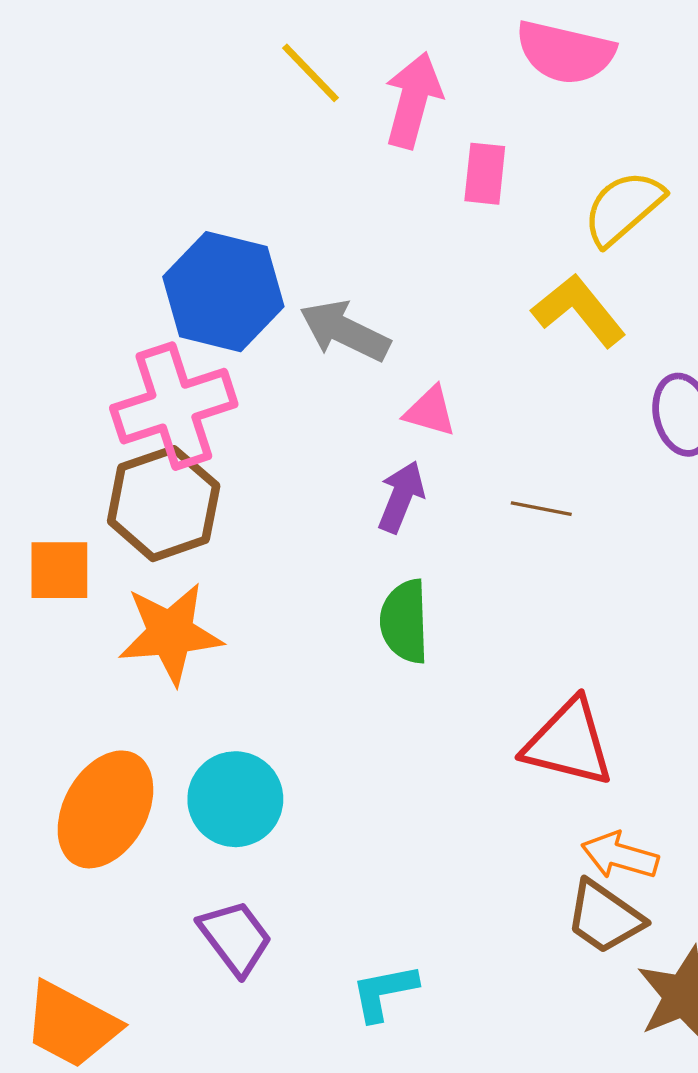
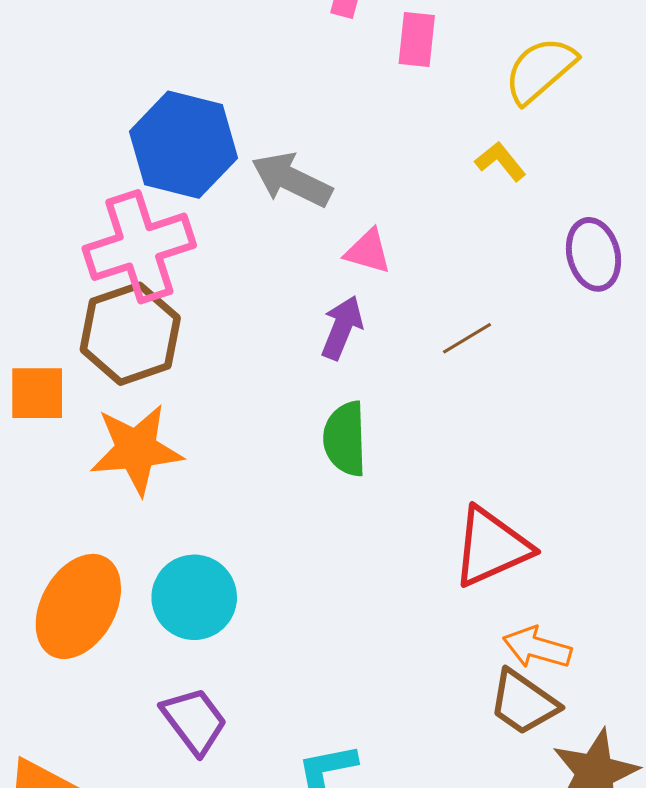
yellow L-shape: (579, 310) -> (501, 161), size x0.6
brown line: (541, 509) -> (467, 338), turned -42
red triangle: (569, 743) -> (491, 547), turned -38

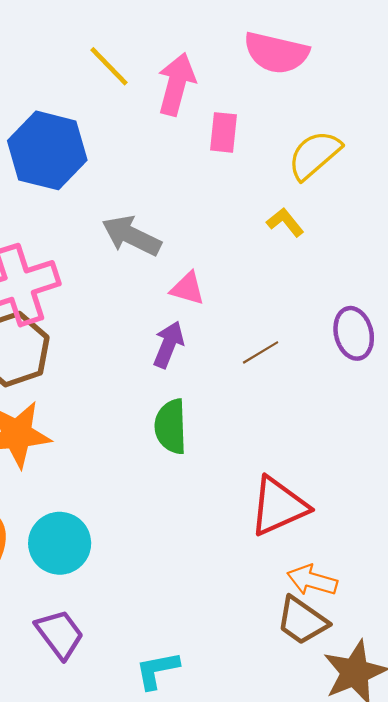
blue hexagon: (184, 145) -> (47, 150), moved
purple ellipse: (593, 254) -> (354, 333), moved

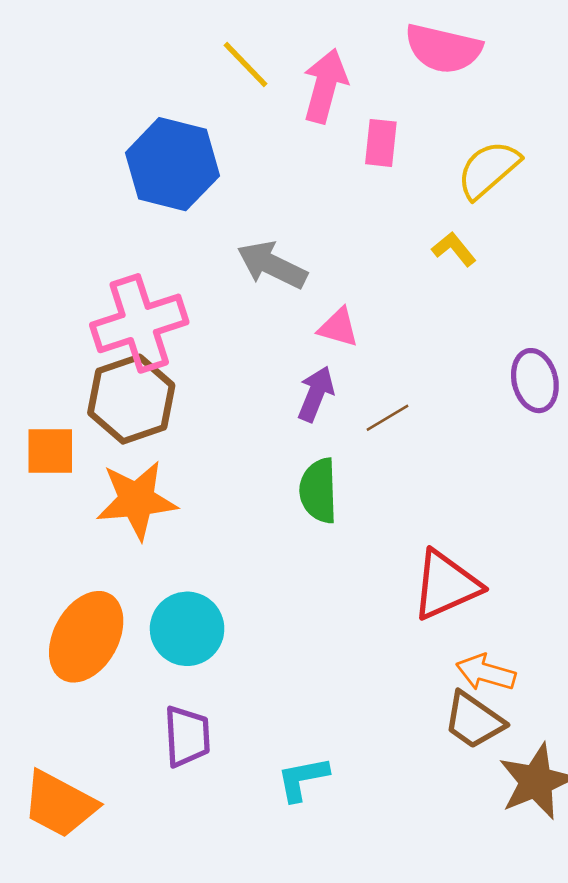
brown line: (261, 352) -> (388, 418), moved
purple trapezoid: (60, 634) -> (187, 736), turned 34

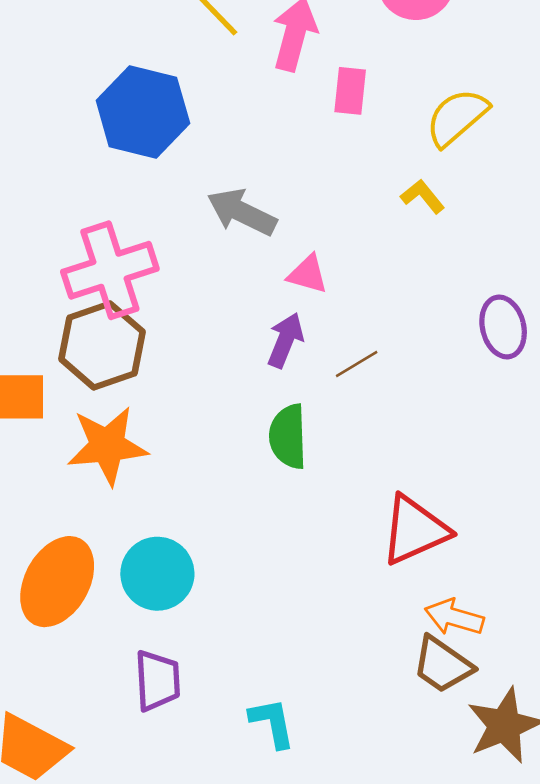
cyan L-shape: (303, 779) -> (272, 723), turned 90

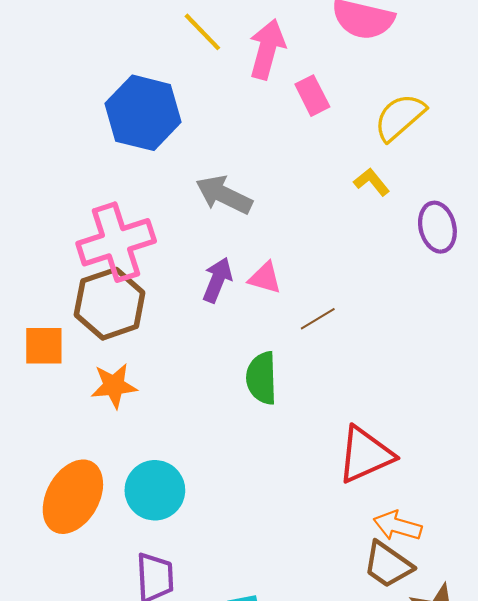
pink rectangle: (350, 91) -> (312, 96), turned -33
pink triangle: (308, 274) -> (265, 278), moved
purple ellipse: (503, 327) -> (437, 227), moved
purple arrow: (285, 340) -> (217, 280), moved
orange star: (107, 446) -> (114, 386), size x0.7

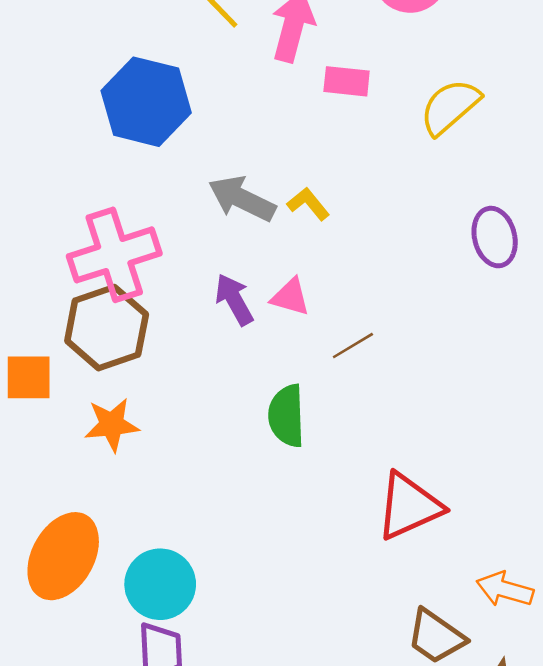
pink rectangle: (312, 96) -> (347, 81), turned -57
yellow L-shape: (372, 182) -> (308, 204), moved
purple arrow: (217, 280) -> (234, 300), turned -51
cyan circle: (155, 490) -> (160, 584), moved
orange arrow: (398, 526) -> (505, 589), moved

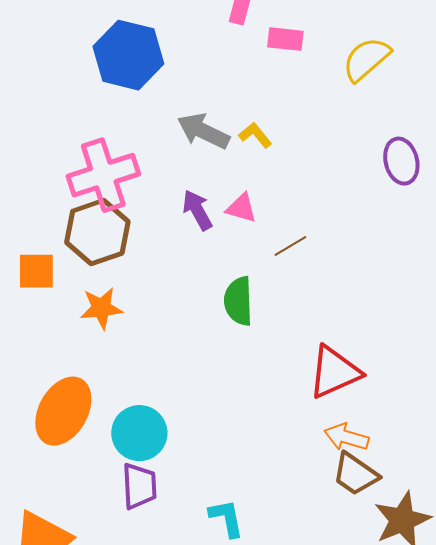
orange arrow: (505, 589) -> (346, 437), moved

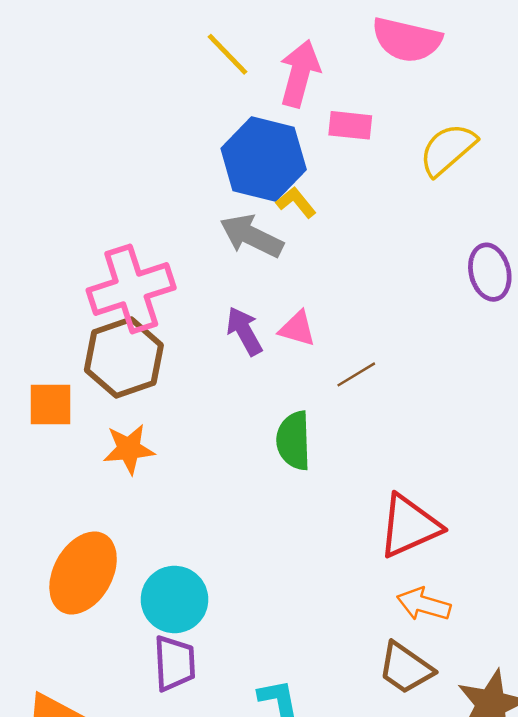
blue hexagon: (128, 55) -> (264, 159), moved
yellow L-shape: (255, 135) -> (296, 202), moved
brown trapezoid: (355, 474) -> (406, 668), moved

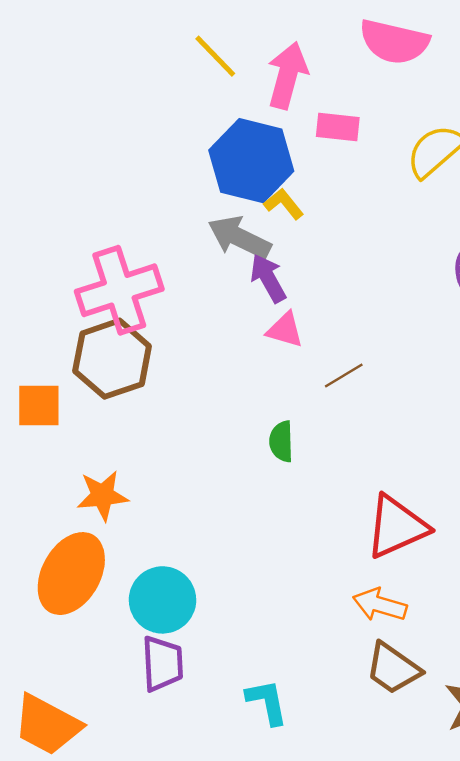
purple arrow: (244, 331) -> (268, 278), moved
green semicircle: (294, 441) -> (281, 441), size x0.7
orange star: (129, 449) -> (102, 496), moved
orange arrow: (424, 604) -> (380, 605), moved

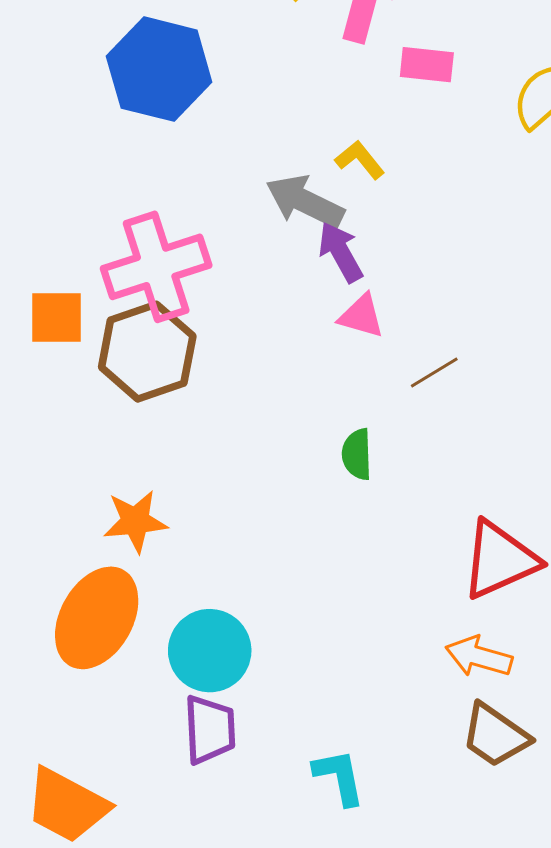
blue hexagon: (251, 161) -> (159, 69), moved
orange square: (39, 405) -> (56, 317), moved

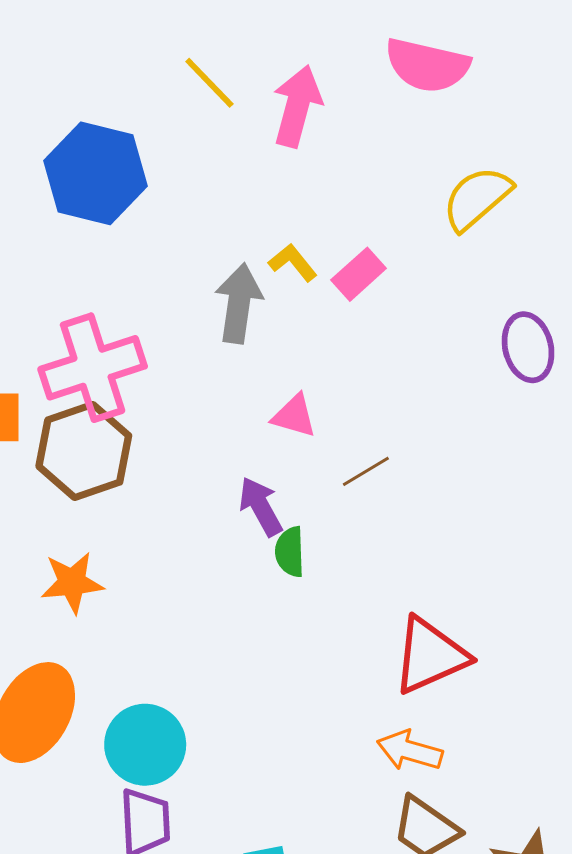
pink rectangle: (427, 65) -> (359, 274), moved, turned -48
gray arrow: (305, 201) -> (239, 303), turned 72
purple arrow: (341, 252) -> (261, 507), moved
orange star: (135, 521) -> (72, 583), moved

